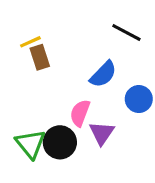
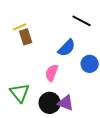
purple triangle: (102, 133) -> (66, 103), moved, turned -42
black circle: (60, 142) -> (50, 103), moved

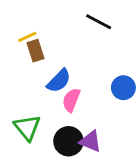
black line: (82, 21) -> (99, 22), moved
blue semicircle: (67, 48) -> (59, 81), moved

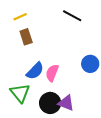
yellow line: (27, 37) -> (20, 17), moved
blue semicircle: (59, 81) -> (35, 71), moved

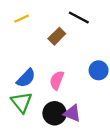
brown rectangle: (26, 37) -> (57, 36), moved, turned 63
blue semicircle: (35, 71) -> (26, 78), moved

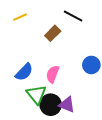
green triangle: (22, 102) -> (36, 94), moved

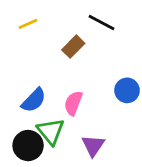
black circle: (51, 105) -> (28, 146), moved
purple triangle: (67, 105) -> (93, 146), turned 42

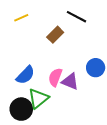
green triangle: (51, 131) -> (38, 98), turned 30
purple triangle: (93, 146) -> (70, 81), moved, turned -42

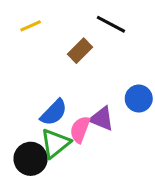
blue semicircle: (25, 75) -> (54, 112), moved
pink semicircle: (55, 77) -> (80, 129), moved

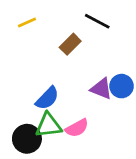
purple triangle: (102, 119) -> (101, 89), moved
pink semicircle: (80, 129) -> (77, 128), moved, turned -140
green triangle: (55, 143) -> (49, 125), turned 32

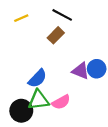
black line: (97, 21) -> (62, 15), moved

